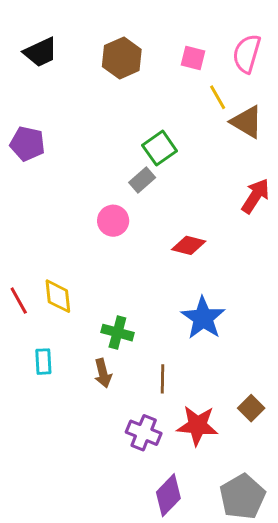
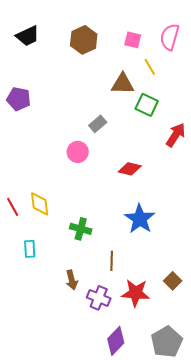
brown triangle: (247, 122) -> (123, 84), moved, turned -30
green square: (160, 148) -> (147, 105), moved, turned -30
brown arrow: (103, 373) -> (72, 280), moved

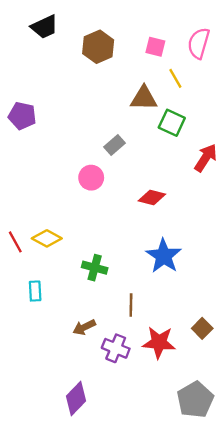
black trapezoid: (28, 36) -> (44, 27), moved
yellow diamond: (40, 204) -> (47, 238), turned -55
brown arrow: (72, 280) -> (84, 327), turned 78
purple diamond: (116, 341) -> (76, 399), moved

